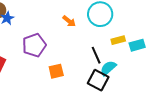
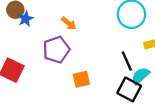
orange arrow: (69, 21) -> (69, 23), moved

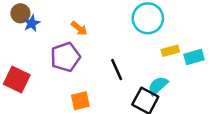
black line: (127, 61) -> (117, 70), moved
orange square: (81, 79) -> (80, 101), moved

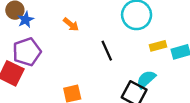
purple pentagon: (65, 57) -> (27, 52), moved
black line: (117, 70) -> (107, 51), moved

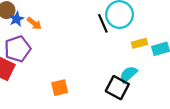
orange arrow: (71, 24) -> (34, 23), moved
black line: (107, 51) -> (103, 23), moved

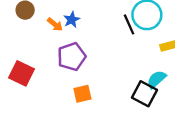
blue star: (16, 19) -> (72, 20), moved
purple pentagon: (18, 49) -> (72, 57), moved

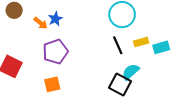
black line: (129, 24) -> (118, 45), moved
orange square: (82, 94) -> (52, 84), moved

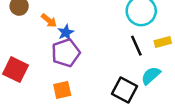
blue star: (55, 19) -> (66, 32), moved
black square: (120, 84) -> (124, 90), moved

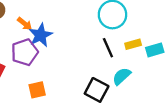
blue star: (66, 32) -> (41, 35), size x1.5
purple pentagon: (66, 53) -> (25, 52), moved

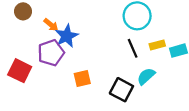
orange square: (37, 90) -> (82, 78), moved

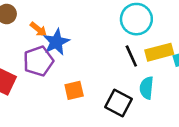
yellow rectangle: (157, 45) -> (159, 52), size x1.5
cyan semicircle: (146, 76) -> (147, 88), turned -42

